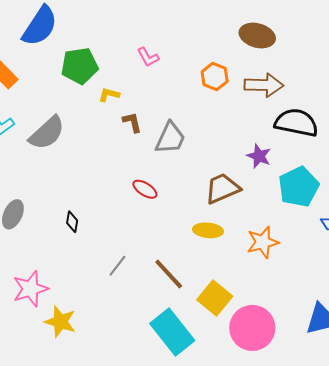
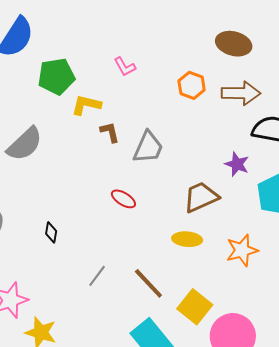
yellow L-shape: (109, 95) -> (86, 105), size x1.4

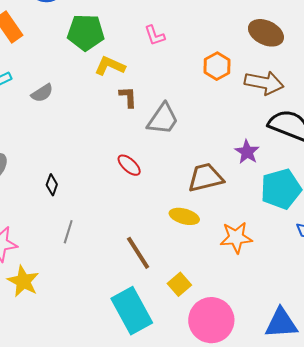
gray semicircle: (25, 144) -> (42, 93), size x0.6
gray line: (97, 276) -> (68, 232), moved, turned -30
yellow square: (195, 307) -> (179, 284), size x0.7

